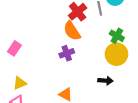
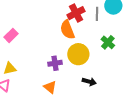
purple cross: (67, 53) -> (55, 63), moved
yellow circle: (116, 54) -> (78, 54), moved

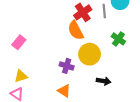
purple cross: (55, 63) -> (67, 66), turned 32

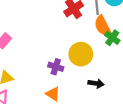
orange semicircle: (76, 30) -> (103, 26), moved

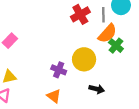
orange semicircle: (103, 26) -> (107, 33), turned -115

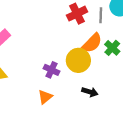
orange semicircle: (107, 33) -> (92, 43), moved
orange triangle: (54, 96) -> (45, 97), turned 40

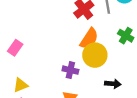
orange semicircle: (92, 43) -> (89, 39), moved

